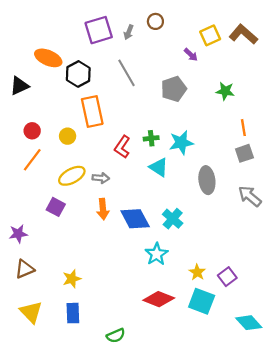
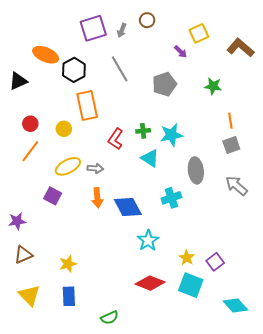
brown L-shape: (243, 34) -> (240, 48), moved
cyan cross: (173, 219) -> (171, 198), moved, turned 30

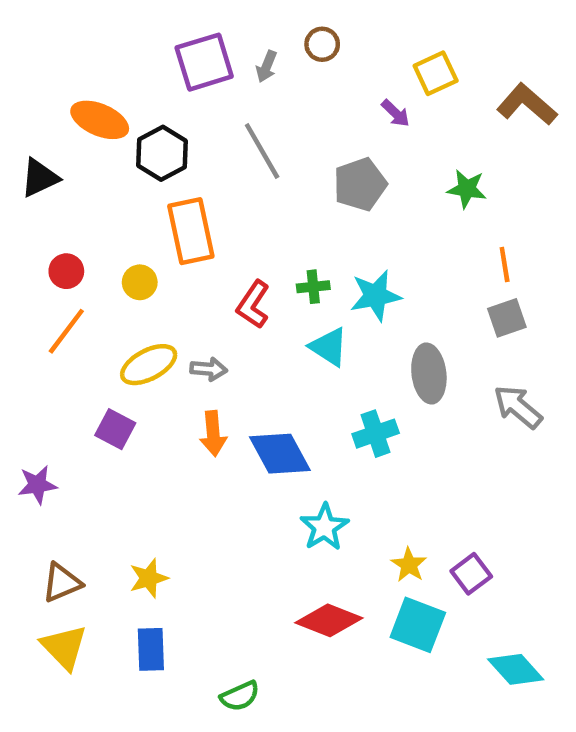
brown triangle: (23, 255) -> (62, 583), moved

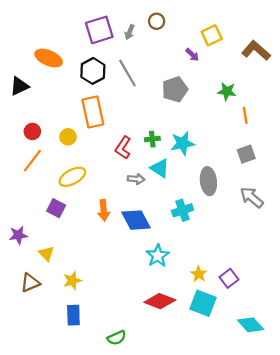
black hexagon: (162, 153) -> (93, 71), moved
orange line: (505, 264) -> (245, 115), moved
gray arrow: (209, 369) -> (136, 179), moved
yellow triangle: (64, 647) -> (46, 254), moved, size x0.7

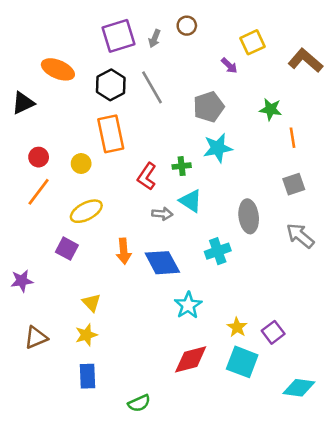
cyan star: (183, 143) -> (218, 148), moved
yellow triangle: (46, 254) -> (91, 303), moved
red diamond: (160, 301) -> (191, 359), turned -36
cyan diamond: (251, 325) -> (299, 388), turned -40

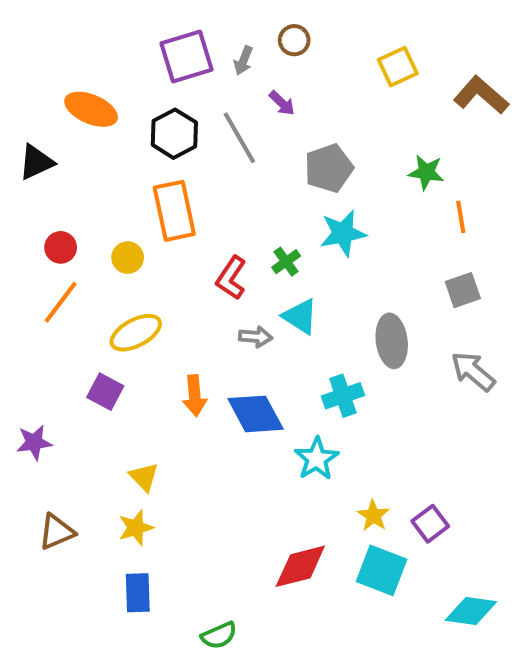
purple arrow: (229, 66) -> (282, 103), moved
green cross: (182, 166) -> (286, 262), turned -30
cyan star: (188, 305) -> (317, 459), moved

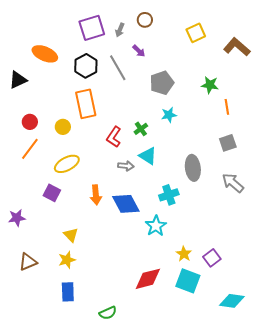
cyan star: (343, 233) -> (169, 115), size x0.7

